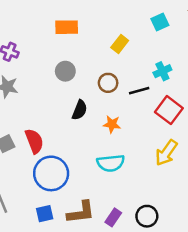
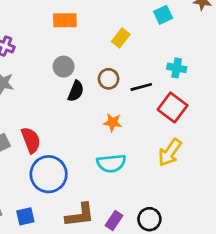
cyan cross: (162, 71) -> (177, 68), moved, turned 36
black semicircle: (80, 110) -> (76, 91), moved
blue square: (45, 214) -> (25, 216), moved

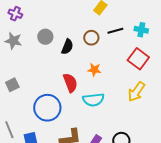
gray circle: (64, 67) -> (45, 37), moved
black line: (141, 87) -> (115, 31), moved
red semicircle: (31, 140) -> (70, 83), moved

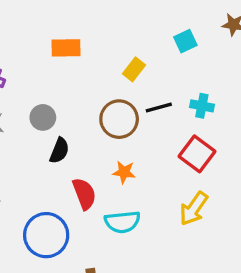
brown circle: (91, 38) -> (119, 119), size x1.5
black semicircle: (67, 47) -> (59, 151), moved

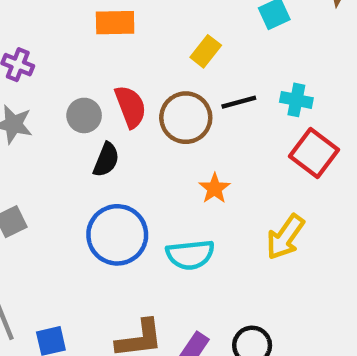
red square: (197, 154) -> (314, 153), moved
orange star: (124, 172) -> (215, 188), moved, turned 30
red semicircle: (84, 194) -> (131, 107), moved
blue circle: (46, 235) -> (117, 235), moved

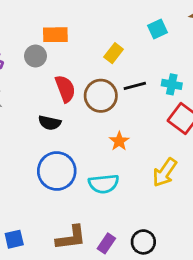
gray circle: (84, 115) -> (35, 56), moved
black semicircle: (106, 160) -> (50, 123), turned 80

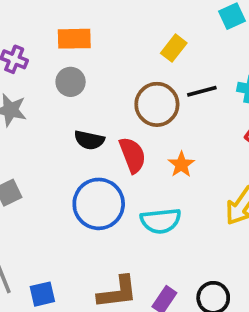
orange rectangle: (55, 35) -> (74, 39), moved
gray circle: (35, 56) -> (71, 82), moved
red semicircle: (65, 89) -> (132, 155), moved

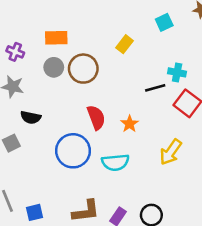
black line: (202, 91) -> (155, 88), moved
brown circle: (157, 104) -> (83, 69), moved
black semicircle: (89, 140) -> (31, 117), moved

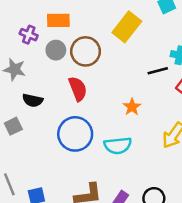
yellow rectangle: (124, 44) -> (127, 27), size x1.6
purple cross: (15, 52) -> (29, 35), moved
red semicircle: (96, 117) -> (78, 89), moved

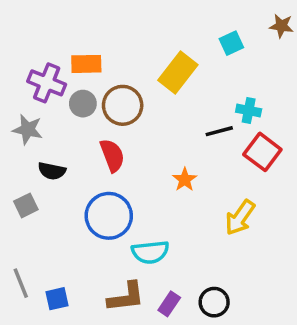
purple cross: (29, 35) -> (47, 83), size x1.5
cyan semicircle: (118, 146) -> (150, 252), moved

